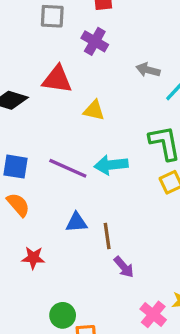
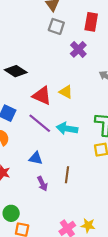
red triangle: (57, 79) -> (42, 96), moved
brown line: (107, 236) -> (67, 175), moved
purple arrow: (124, 267) -> (42, 184), moved

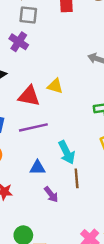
purple cross: (78, 49) -> (19, 42), moved
purple line: (40, 123) -> (33, 127), turned -40
cyan arrow: (67, 129) -> (67, 152), moved, turned -114

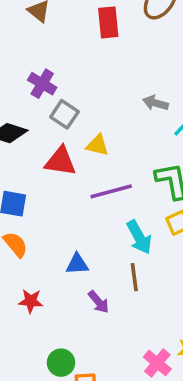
gray square: (28, 15) -> (64, 114), moved, turned 30
purple line: (33, 127) -> (111, 191), moved
cyan arrow: (67, 152) -> (139, 237), moved

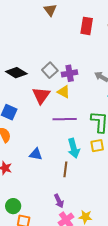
purple cross: (42, 84) -> (70, 73), moved, turned 35
red triangle: (61, 161) -> (41, 95), turned 42
purple arrow: (99, 302) -> (59, 201), moved

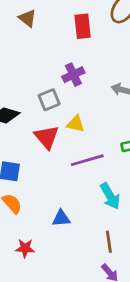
gray square: (50, 70) -> (49, 100), turned 35
purple cross: (70, 73) -> (73, 75), moved
brown line: (65, 169) -> (109, 242), moved

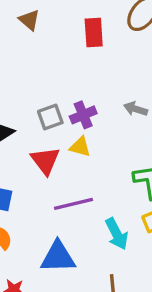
purple cross: (73, 75) -> (83, 115), moved
purple line: (87, 160) -> (73, 204), moved
blue triangle: (61, 218) -> (58, 257), size x1.6

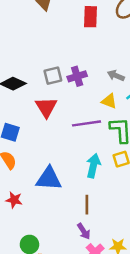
yellow triangle: (80, 147) -> (109, 101), moved
purple line: (73, 204) -> (87, 123), moved
cyan arrow: (117, 234) -> (93, 166), turned -145

